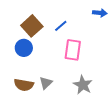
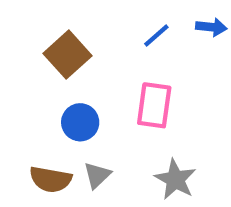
blue line: (61, 26) -> (156, 36), moved
blue circle: (24, 48) -> (80, 122), moved

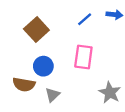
brown semicircle: (51, 179) -> (24, 85), moved
gray star: (175, 179) -> (110, 93), moved

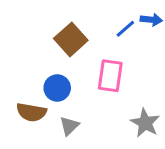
blue line: (85, 19) -> (125, 29), moved
brown square: (36, 29) -> (71, 39), moved

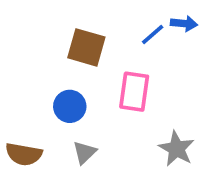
brown square: (71, 39) -> (86, 47), turned -32
brown semicircle: (31, 112) -> (24, 154), moved

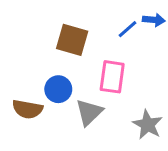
gray triangle: (84, 152) -> (89, 112), moved, size x1.4
brown semicircle: (24, 154) -> (27, 109), moved

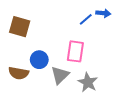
brown square: (72, 40) -> (20, 27), moved
gray star: (148, 125) -> (88, 82), moved

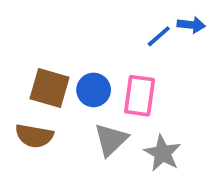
brown square: (20, 27) -> (50, 88), moved
blue circle: (39, 60) -> (94, 90), moved

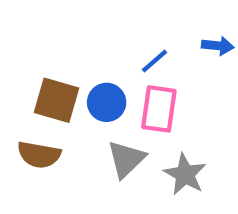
blue arrow: (191, 25) -> (218, 46), moved
blue line: (159, 36) -> (155, 61), moved

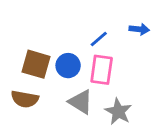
gray triangle: (126, 159) -> (81, 102), turned -44

